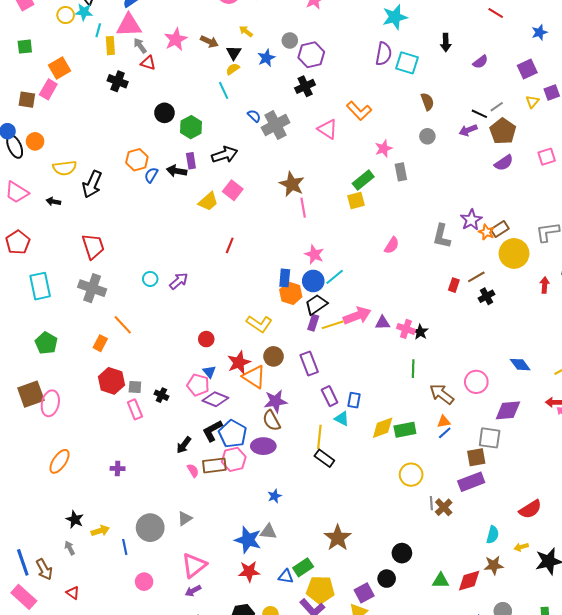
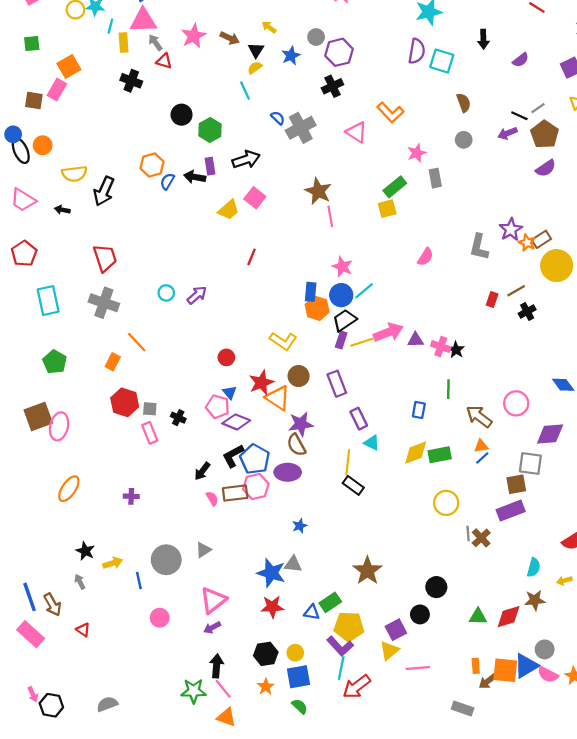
blue rectangle: (354, 400) -> (419, 410), moved

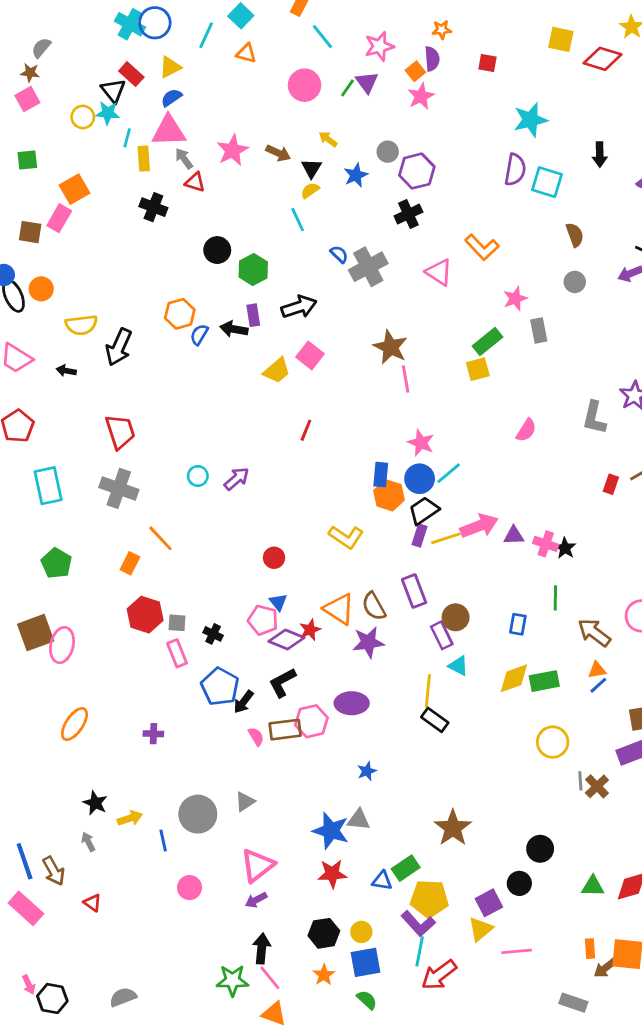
brown circle: (299, 376) -> (456, 617), moved
red star: (261, 383) -> (310, 630), moved, size x0.7
brown semicircle: (296, 445) -> (374, 606), moved
blue pentagon: (255, 459) -> (220, 687), moved

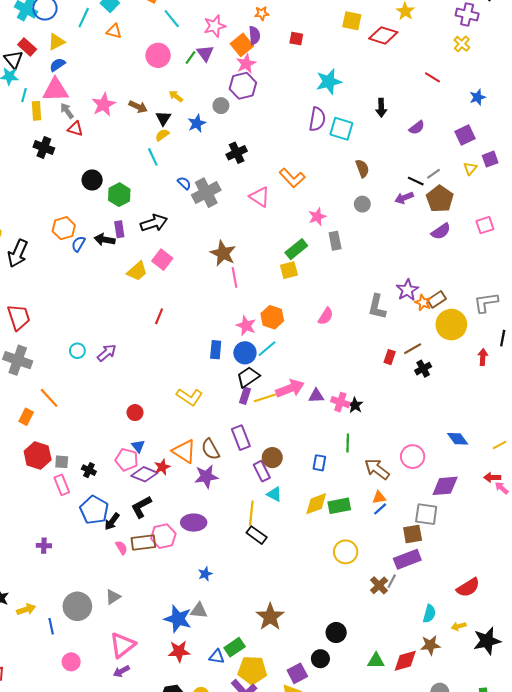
orange square: (415, 71) -> (242, 45), size x1.5
purple hexagon: (417, 171) -> (243, 86), moved
orange hexagon: (389, 495) -> (272, 317), moved
gray line: (580, 781) -> (392, 581), moved, turned 32

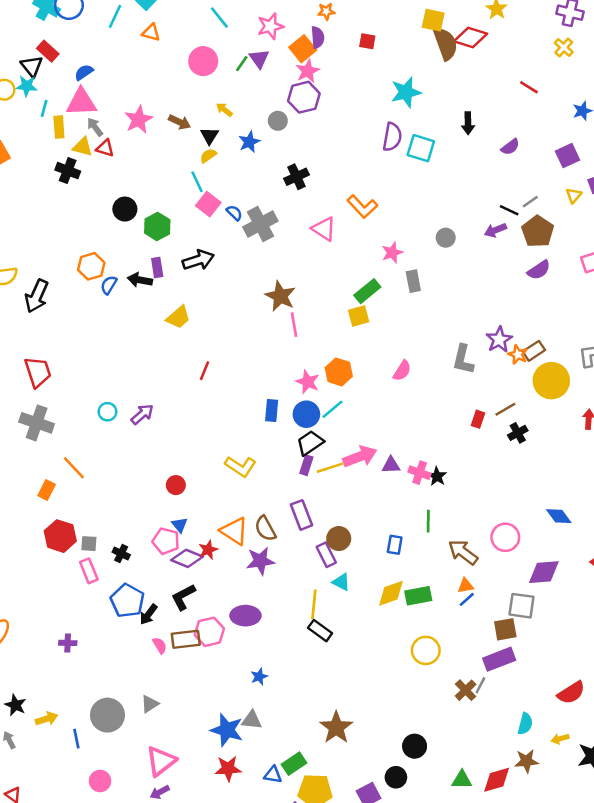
yellow triangle: (56, 42) -> (83, 147), moved, turned 42
brown semicircle: (362, 168) -> (446, 44), moved, size x1.5
pink square: (162, 260) -> (208, 204), moved

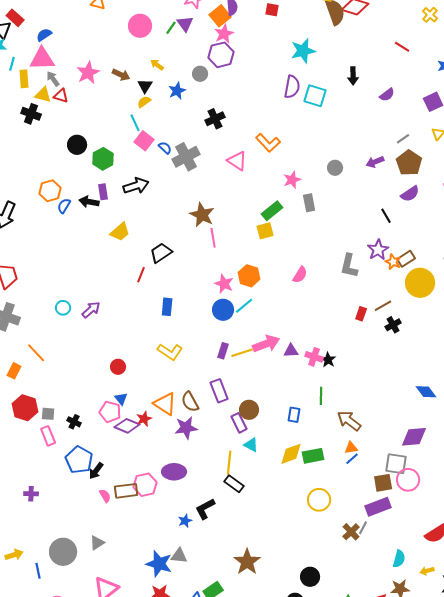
black line: (509, 210) -> (386, 216), moved, turned 35
blue rectangle: (272, 410) -> (167, 307), moved
black trapezoid: (310, 443) -> (161, 253), moved
pink circle: (505, 537) -> (408, 480), moved
black L-shape: (183, 597) -> (205, 509), moved

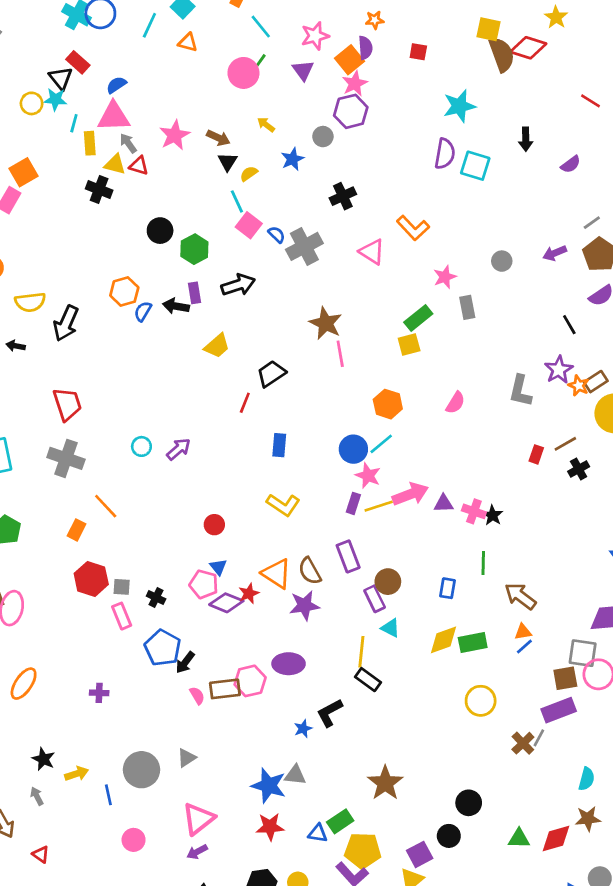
green line: (171, 28) -> (259, 62), moved
black triangle: (145, 86) -> (228, 162), moved
pink star: (224, 284) -> (368, 476), moved

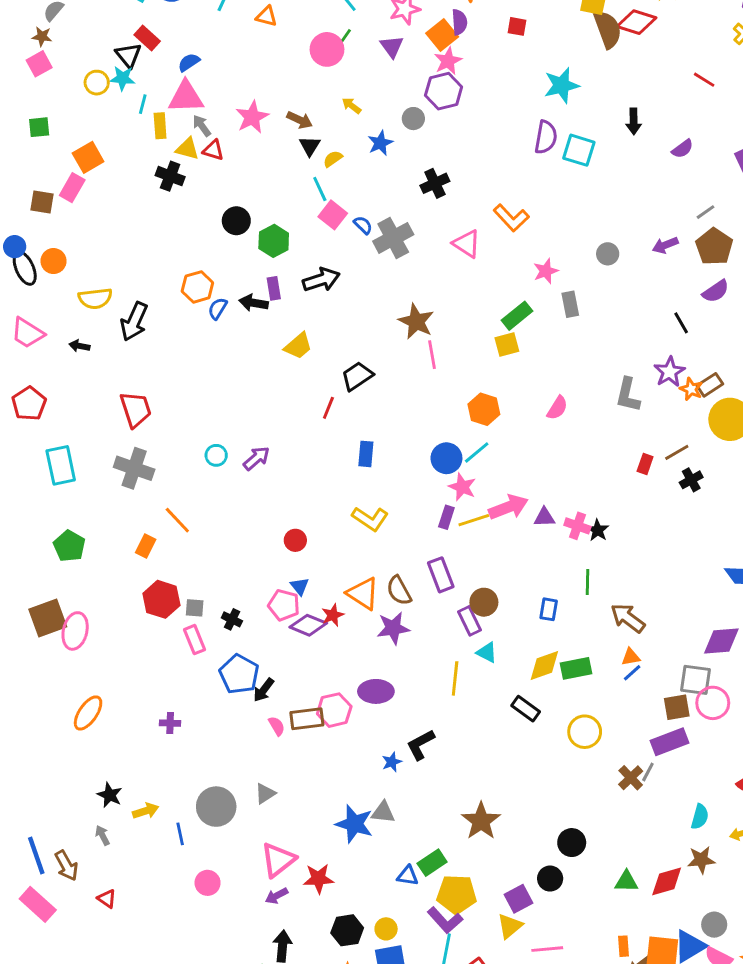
black rectangle: (368, 680) -> (526, 709), moved
red star: (270, 827) -> (318, 879), moved

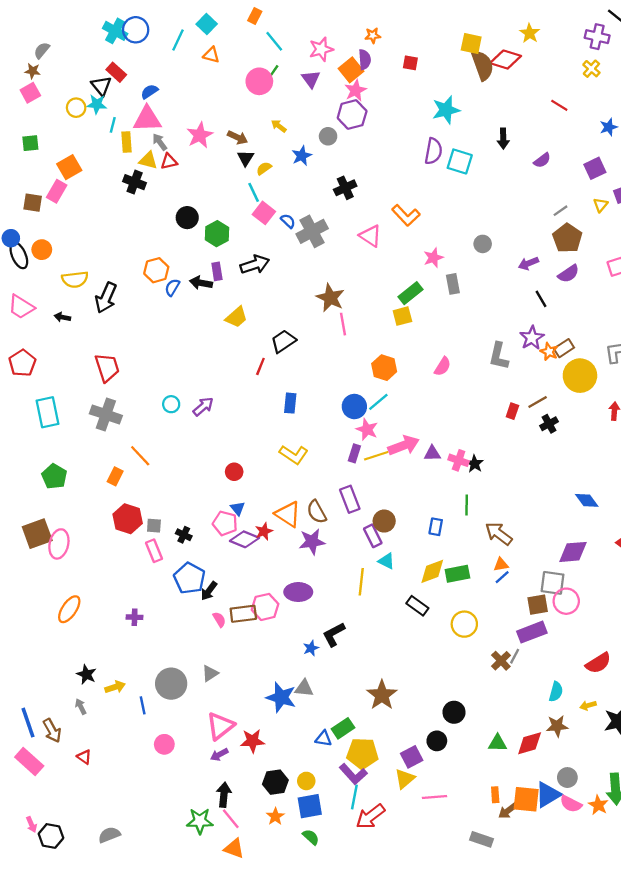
red triangle: (213, 150) -> (169, 161), turned -30
purple arrow: (665, 245) -> (528, 263), moved

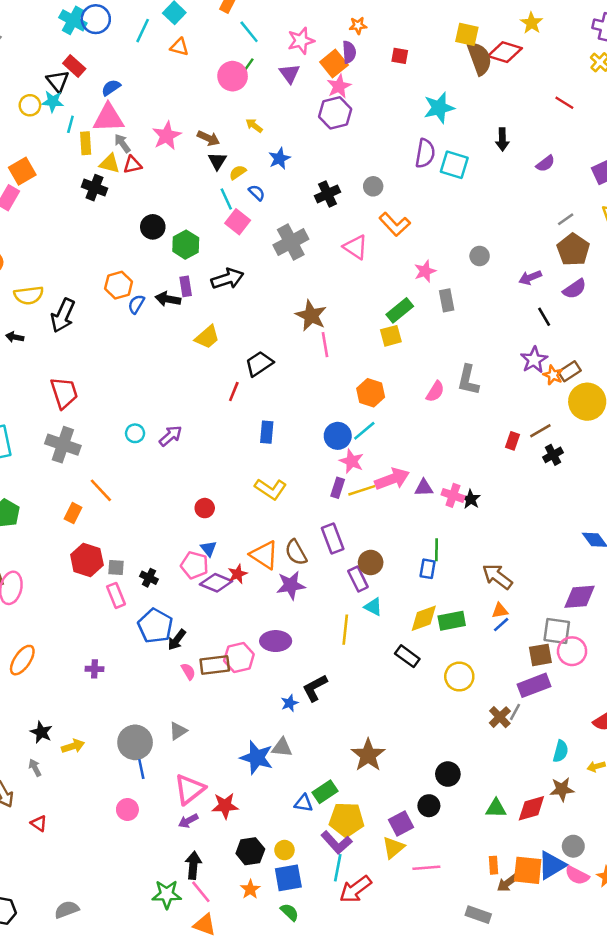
gray circle: (328, 136) -> (373, 186), moved
blue semicircle: (288, 221) -> (257, 193), moved
gray L-shape: (499, 356) -> (468, 380), moved
green line: (467, 505) -> (436, 550), moved
blue line: (143, 705) -> (141, 769), moved

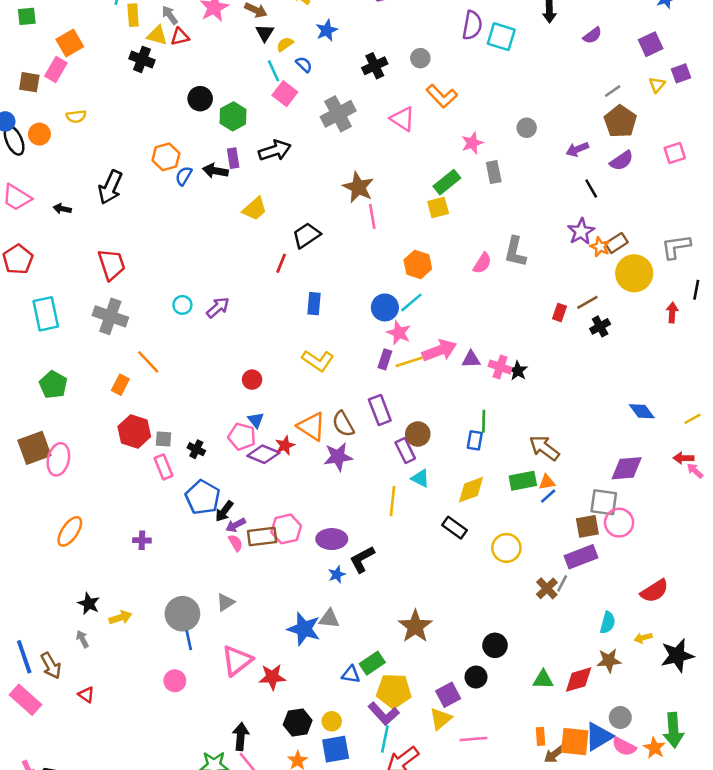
yellow semicircle: (29, 295) -> (76, 116), moved, size x0.7
green rectangle: (452, 621) -> (523, 481), moved
purple ellipse: (276, 641) -> (332, 539), moved
purple arrow: (188, 821) -> (236, 525), moved

